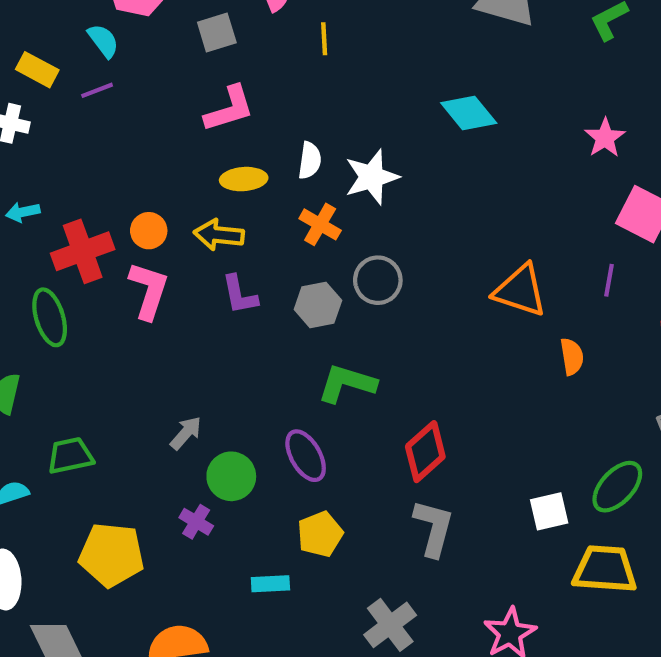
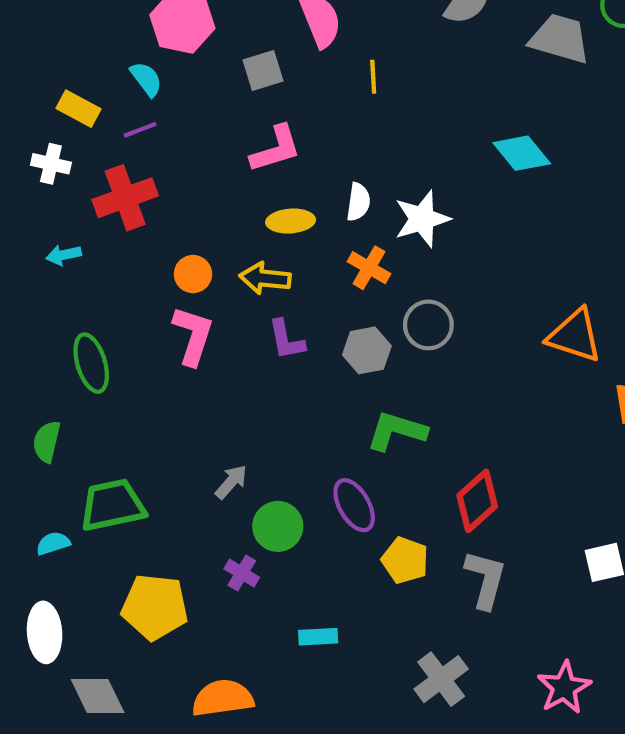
red cross: (83, 251) -> (125, 198), moved
green trapezoid: (70, 456) -> (112, 505), size x1.4
yellow pentagon: (320, 534) -> (405, 560), moved, turned -30

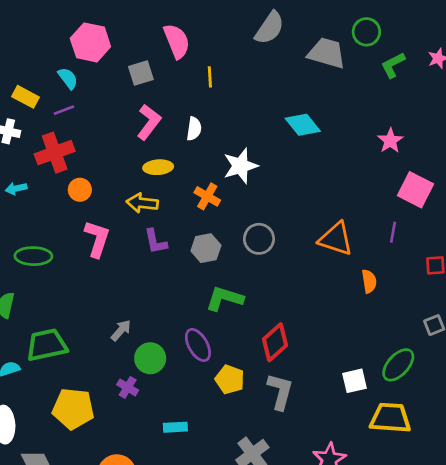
pink L-shape: (276, 149) -> (149, 122), turned -36
white semicircle: (358, 202) -> (194, 129), moved
orange circle: (193, 274) -> (80, 190), moved
gray circle: (428, 325) -> (259, 239), moved
green ellipse: (91, 363) -> (33, 256), turned -72

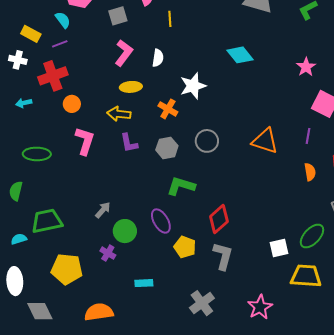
orange semicircle: (369, 281) -> (310, 172), moved

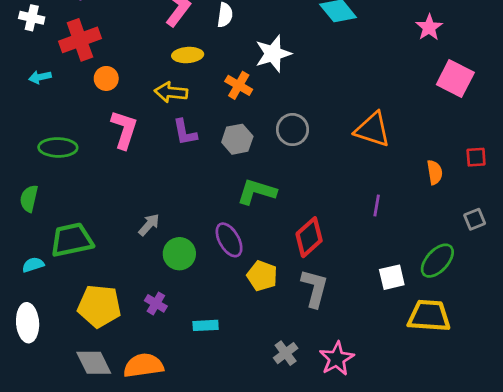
purple line: (308, 136) -> (377, 205), moved
purple cross: (108, 253) -> (156, 303), moved
gray cross: (202, 303) -> (286, 353), size x0.7
pink star: (260, 307) -> (337, 359), moved
gray diamond: (40, 311) -> (94, 363), moved

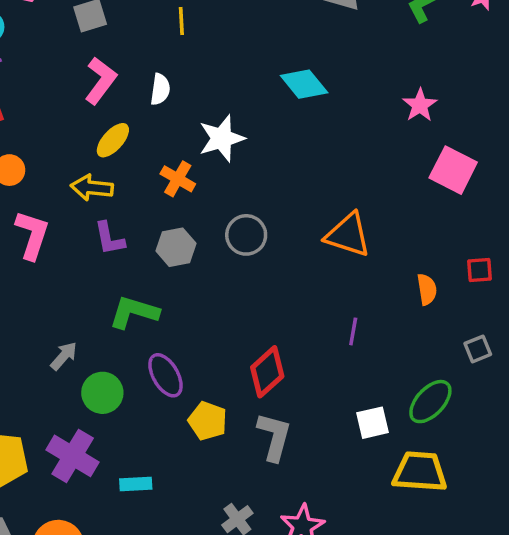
yellow ellipse: (188, 55) -> (113, 140), turned -44
green L-shape: (257, 192) -> (134, 312), moved
purple cross: (156, 303) -> (73, 456), size x1.8

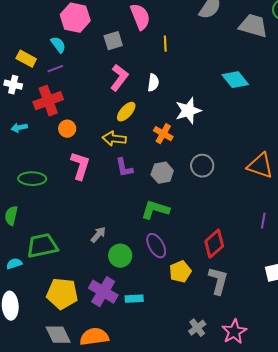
green L-shape: (134, 312) -> (155, 210), moved
yellow pentagon: (208, 421) -> (180, 272), turned 30
cyan rectangle: (136, 484) -> (134, 299), moved

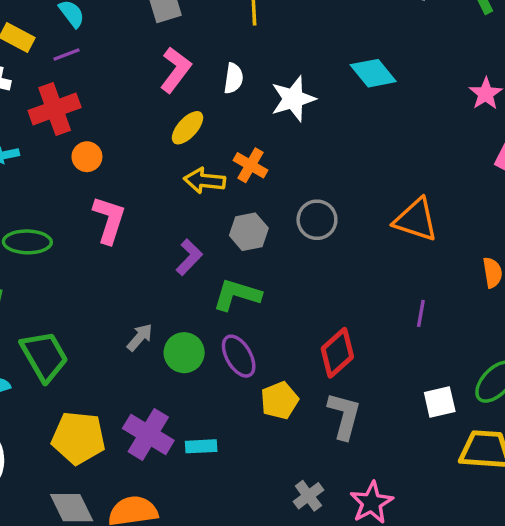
white star: (188, 111) -> (293, 99), moved
yellow arrow: (114, 139) -> (205, 181), moved
purple L-shape: (124, 168) -> (189, 257), moved, turned -125
green trapezoid: (42, 246) -> (44, 356), turned 72
green circle: (120, 256) -> (184, 353), moved

